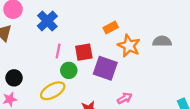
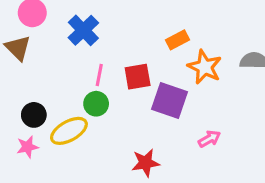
green circle: (69, 70) -> (96, 104), moved
yellow ellipse: (53, 91) -> (69, 131), moved
pink arrow: (125, 98) -> (209, 139), moved

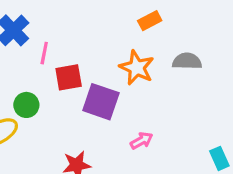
orange rectangle: (177, 40) -> (150, 21), moved
pink line: (99, 75) -> (44, 53), moved

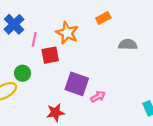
orange star: (137, 68) -> (67, 33), moved
purple square: (101, 102) -> (77, 84), moved

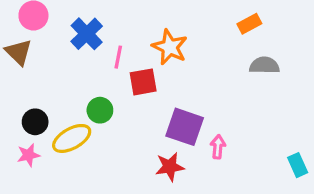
orange rectangle: (103, 18) -> (249, 24), moved
pink arrow: (98, 97) -> (218, 147), turned -56
red star: (55, 113) -> (170, 167), moved

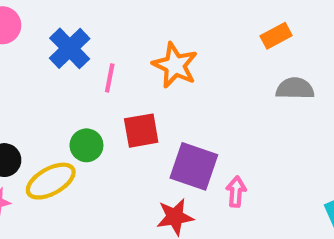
red square: (143, 82) -> (141, 131), moved

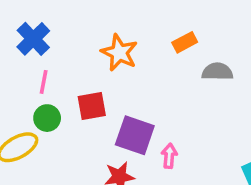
orange rectangle: (276, 36) -> (185, 42), moved
pink line: (110, 78) -> (44, 82), moved

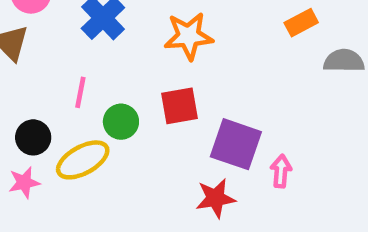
orange star: (119, 53) -> (189, 36), moved, turned -30
pink line: (44, 82) -> (80, 92), moved

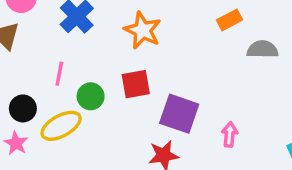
orange star: (189, 36) -> (143, 30), turned 30
pink arrow: (281, 171) -> (230, 135), moved
pink star: (24, 182) -> (16, 143), turned -30

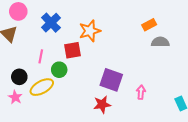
orange rectangle: (230, 20) -> (149, 25), moved
orange star: (143, 30) -> (90, 31), turned 30
red square: (136, 84) -> (72, 50), moved

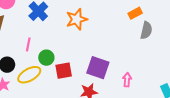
gray semicircle: (160, 42) -> (146, 30), turned 102
red square: (72, 50) -> (64, 71), moved

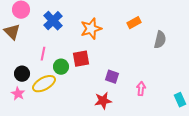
orange rectangle: (135, 13) -> (134, 23), moved
purple square: (98, 68) -> (112, 77), size x0.6
red square: (64, 71) -> (81, 59), moved

